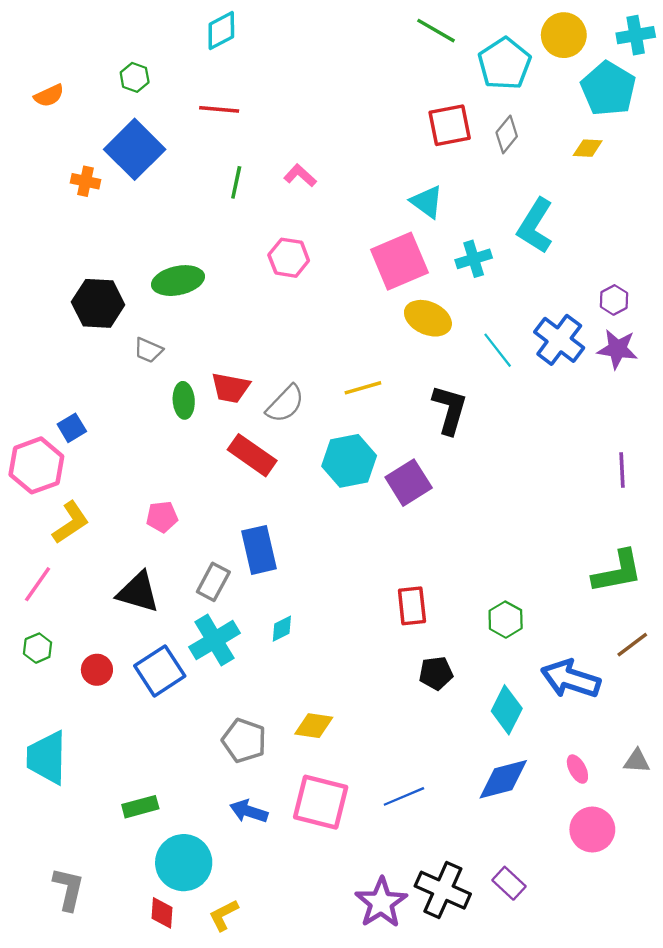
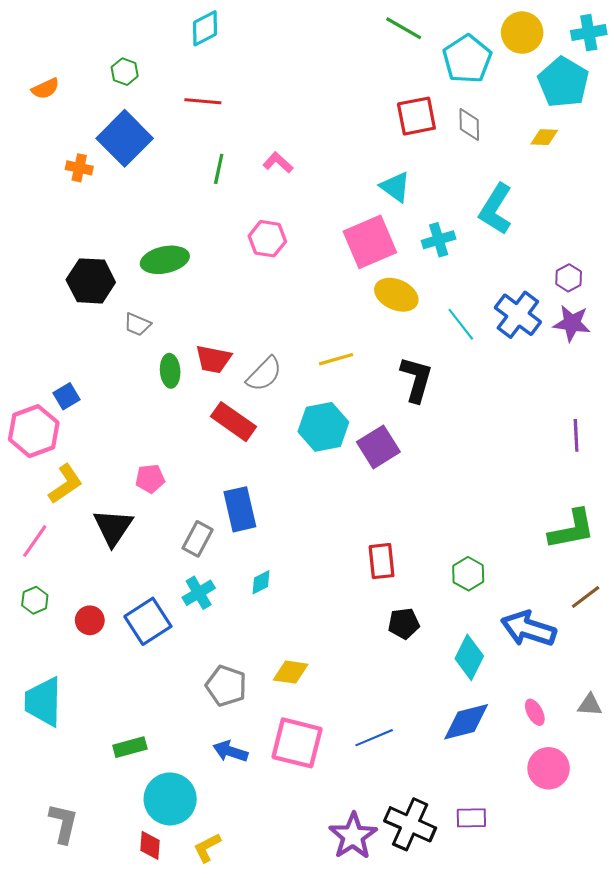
gray diamond: (507, 134) -> (469, 125), turned -40
black triangle: (138, 592) -> (113, 527), moved, turned 48
cyan cross: (215, 640) -> (199, 593), size x0.7
purple rectangle: (509, 883) -> (471, 818), turned -44

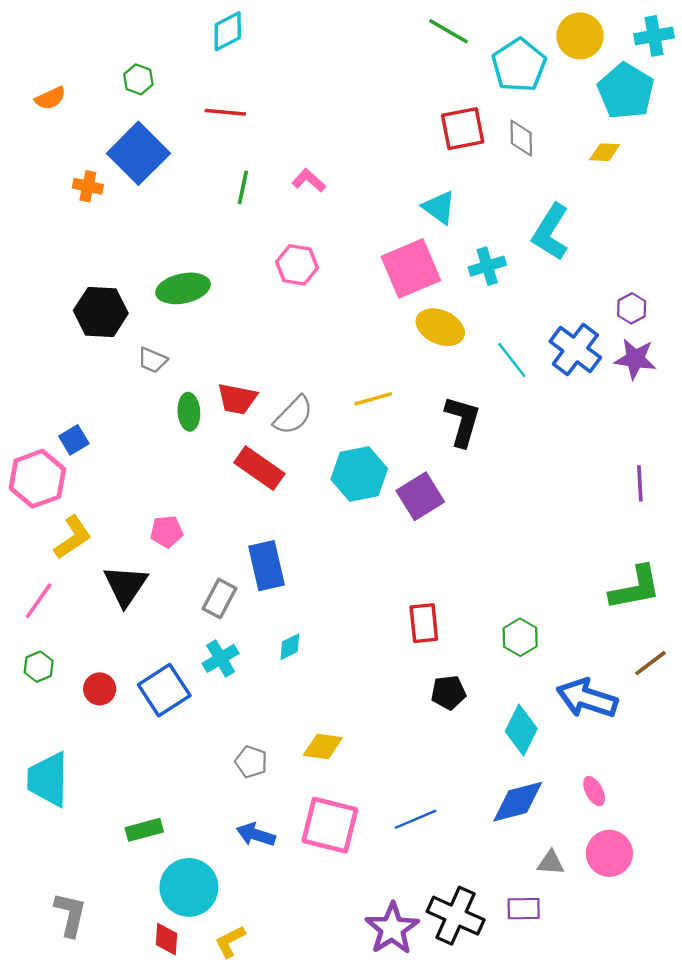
gray pentagon: (226, 686) -> (251, 762), size x0.7
gray triangle: (590, 705) -> (551, 863), moved

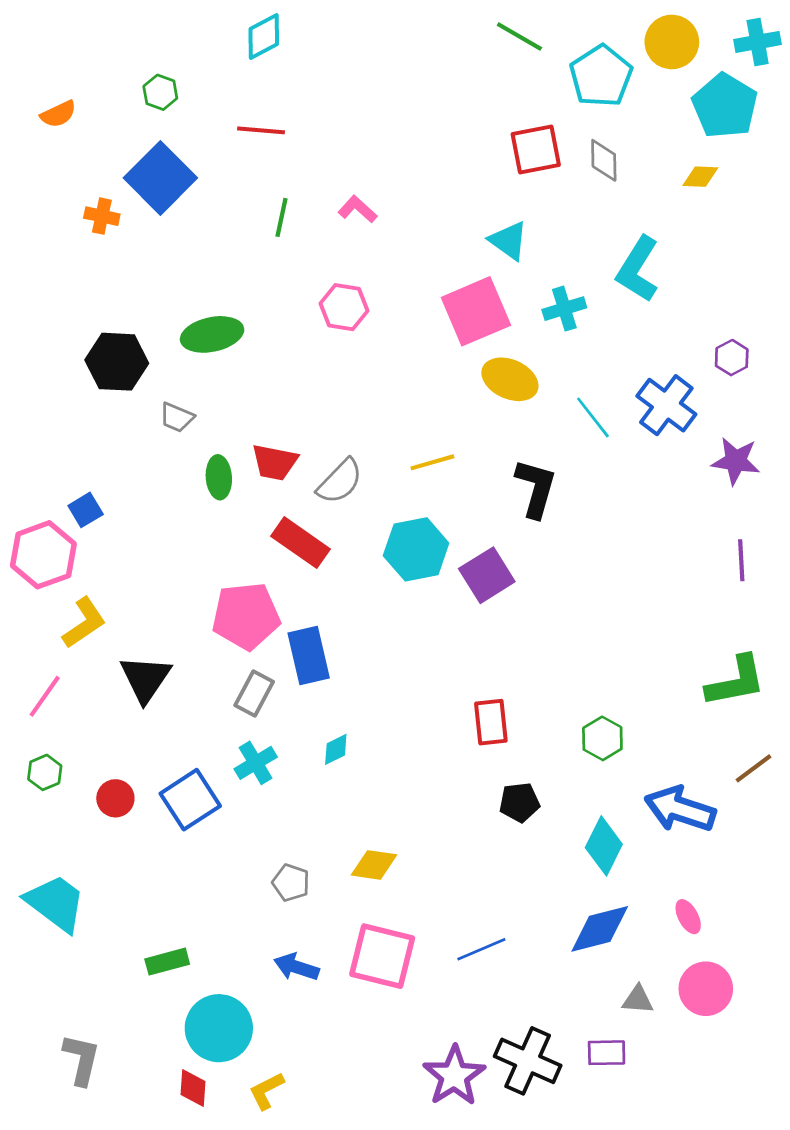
purple star: (635, 359) -> (736, 461), moved
pink pentagon: (167, 532) -> (246, 616), moved, size x1.8
cyan trapezoid: (48, 779) -> (56, 903), turned 126

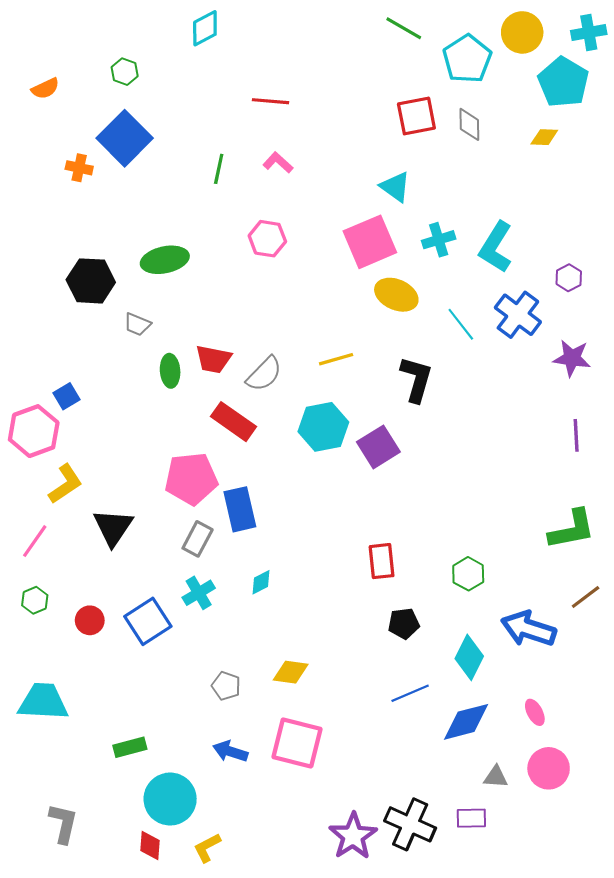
red line: (261, 130) -> (271, 101), moved
cyan L-shape: (638, 269) -> (496, 247), moved
cyan trapezoid: (56, 903) -> (43, 702), turned -34
blue line: (481, 949) -> (410, 693), moved

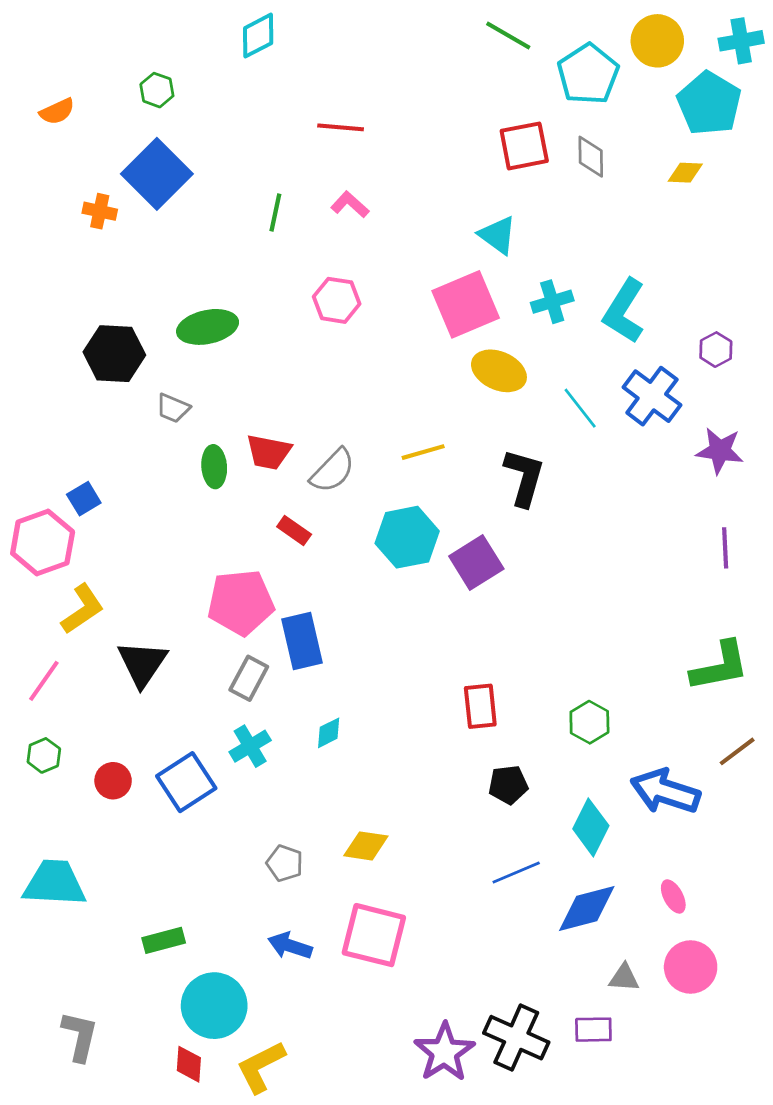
red rectangle: (234, 422) -> (294, 531), size x0.6
yellow L-shape: (207, 848) -> (261, 1067), size x1.4

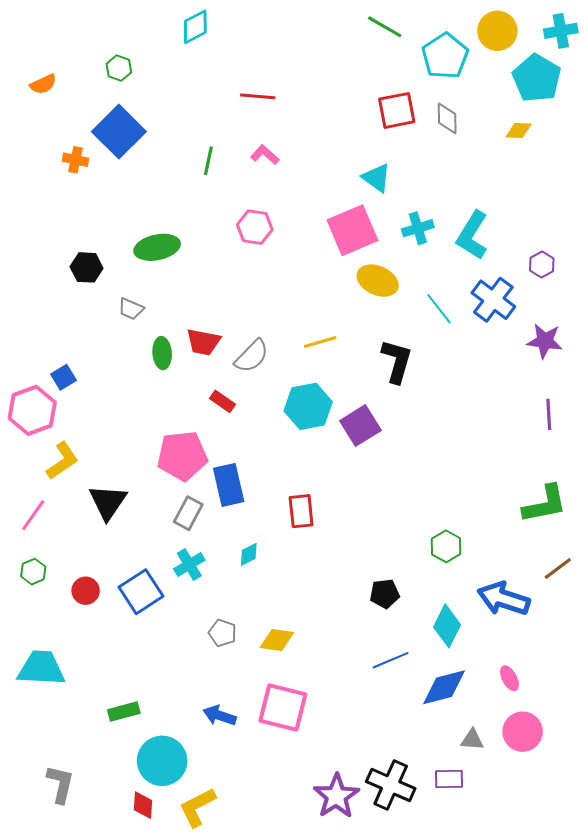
black hexagon: (114, 354) -> (87, 267), size x0.7
red rectangle: (480, 706) -> (301, 511), moved
gray pentagon: (285, 863) -> (223, 633), moved

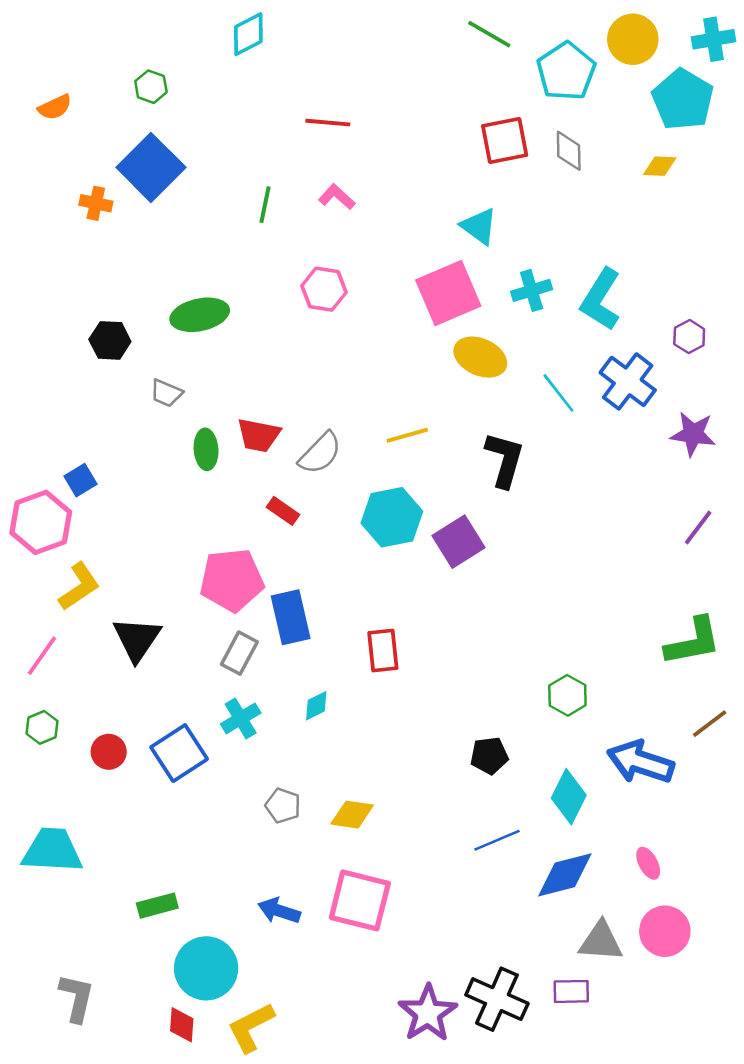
purple line: (549, 414) -> (698, 528), turned 40
gray triangle: (472, 740) -> (601, 941), size x1.5

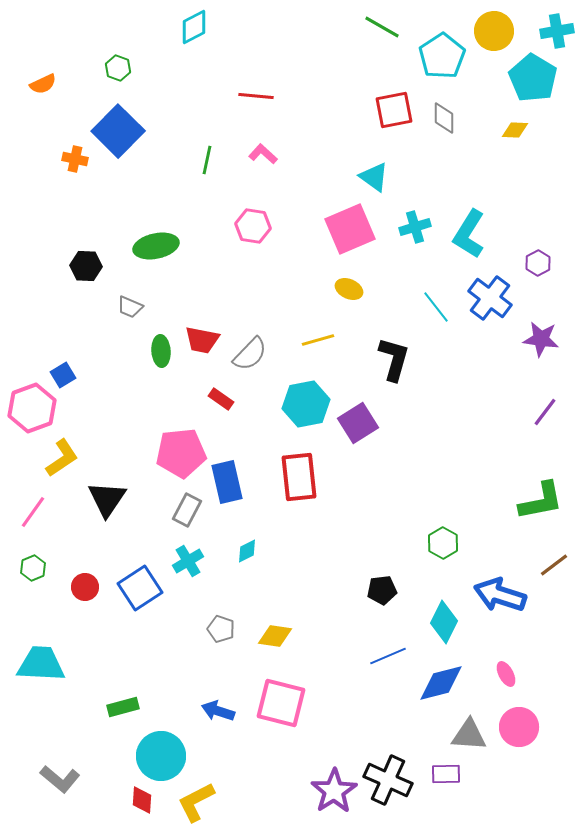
yellow ellipse: (480, 357) -> (349, 289), moved, size x0.7
red rectangle: (383, 651) -> (299, 477), moved, size x1.4
gray L-shape: (77, 998) -> (60, 779), turned 117

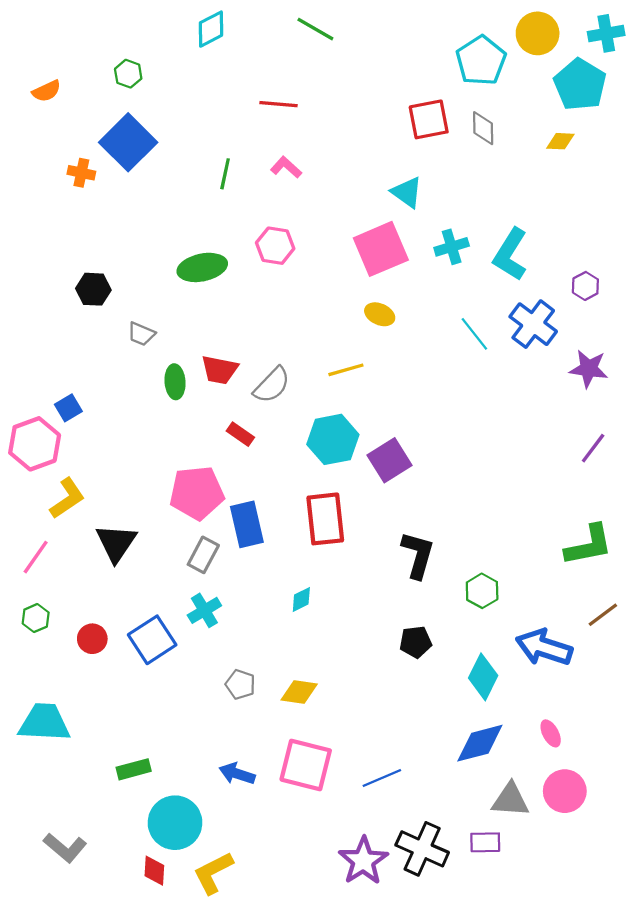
green line: (382, 27) -> (315, 29), moved
green ellipse: (156, 246) -> (202, 267), moved
black L-shape: (394, 359) -> (418, 555), moved
cyan diamond: (247, 551) -> (301, 600), moved
blue line: (388, 656) -> (382, 778), moved

